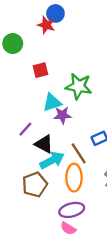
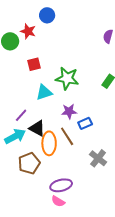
red star: (46, 25) -> (28, 31), moved
purple star: (62, 115) -> (69, 111), moved
cyan arrow: (52, 160) -> (15, 136), moved
orange ellipse: (74, 178) -> (49, 143), moved

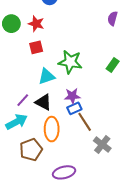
red star: (28, 31) -> (36, 24), moved
blue rectangle: (85, 123) -> (74, 108), moved
black triangle: (37, 128) -> (43, 102), moved
brown line: (67, 136) -> (85, 122), moved

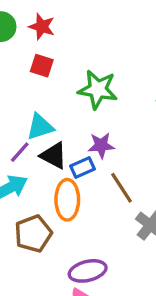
red square: (36, 47) -> (42, 66), turned 32
cyan triangle: (46, 76) -> (40, 127), moved
blue rectangle: (74, 108) -> (82, 167), moved

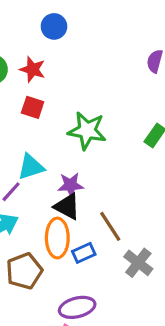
purple star: (101, 145) -> (71, 185), moved
black triangle: (54, 156) -> (67, 207), moved
blue rectangle: (82, 167) -> (84, 253), moved

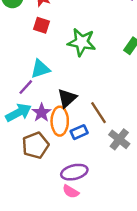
purple star: (71, 185) -> (42, 113), moved, turned -30
black triangle: (67, 207) -> (67, 98), turned 50

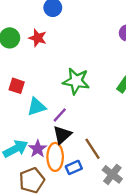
red square: (42, 25) -> (17, 86), moved
purple line: (26, 87) -> (60, 115), moved

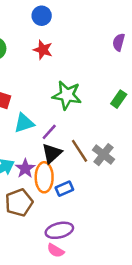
red star: (38, 38) -> (43, 50), moved
brown line: (92, 149) -> (80, 151), moved
gray cross: (112, 174) -> (103, 155), moved

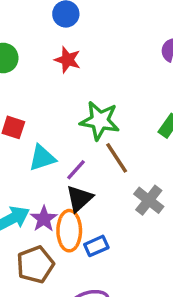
brown line: (80, 151) -> (117, 158), moved

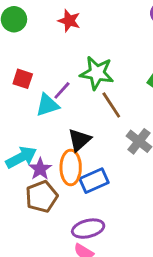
purple line: (76, 170) -> (62, 90), moved
purple star: (44, 219) -> (40, 169), moved
blue rectangle: (96, 246) -> (94, 181), size x1.4

